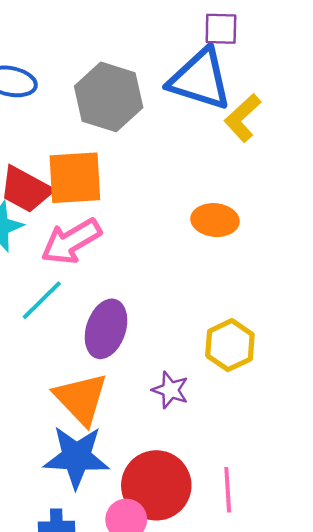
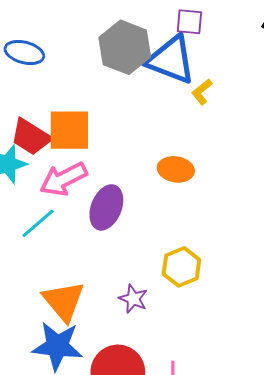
gray hexagon: (109, 97) -> (125, 47), moved
yellow L-shape: (243, 118) -> (202, 92), size x0.7
purple ellipse: (106, 329) -> (106, 207), moved

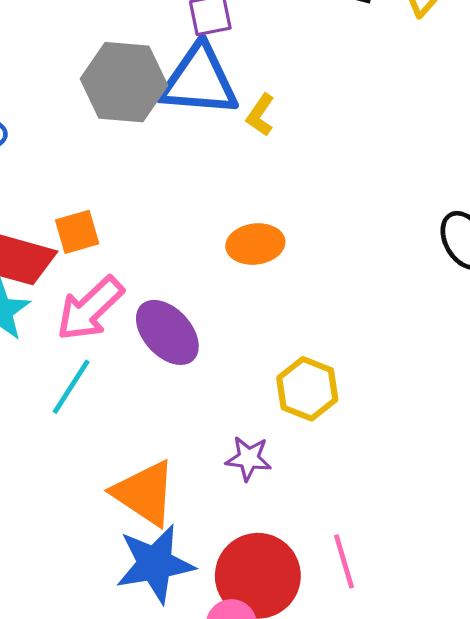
orange square: (69, 130) -> (77, 232), size x0.6
purple ellipse: (106, 207) -> (167, 332), turned -48

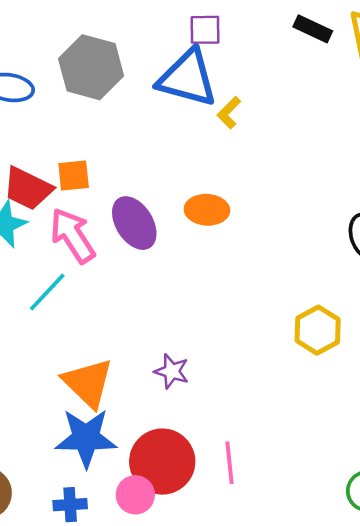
gray hexagon: (124, 82) -> (91, 67), moved
pink arrow: (90, 309) -> (73, 235), turned 90
purple ellipse: (167, 332) -> (134, 223), moved
yellow hexagon: (307, 389) -> (318, 330), moved

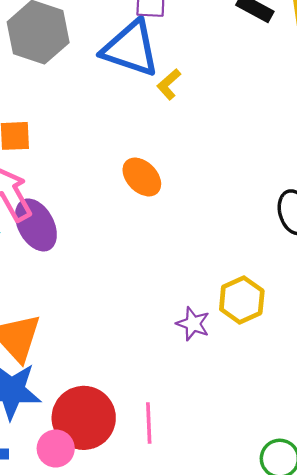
orange ellipse: (207, 210) -> (142, 177), turned 39
purple ellipse: (134, 223) -> (36, 225), moved
purple star: (172, 371) -> (193, 324), moved

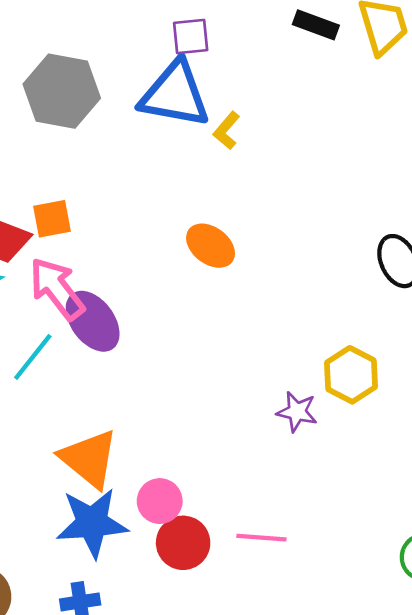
red circle: (84, 418) -> (183, 543), size x0.7
pink line: (149, 423) -> (261, 538), turned -75
pink circle: (56, 448) -> (160, 501), moved

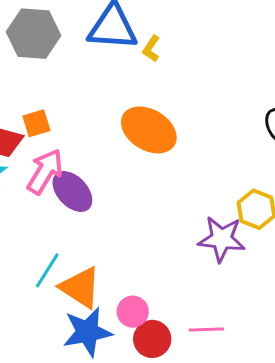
orange ellipse: (211, 246) -> (149, 130), size x1.6
pink arrow: (57, 289) -> (45, 171), turned 75
cyan line: (33, 357) -> (47, 270), moved
purple star: (297, 412) -> (222, 239), size x1.6

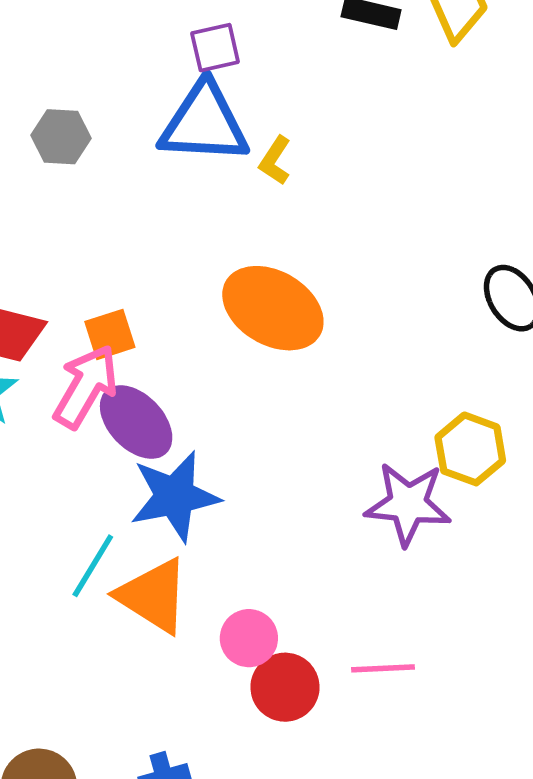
gray hexagon: (34, 34) -> (61, 137), size x0.6
orange square: (36, 123) -> (110, 334), moved
blue star: (87, 332) -> (175, 496), moved

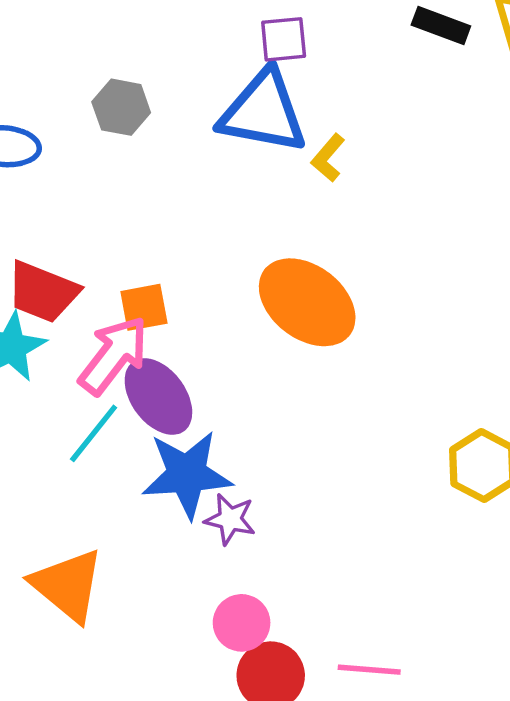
purple star: (408, 504) -> (230, 519), moved, size x0.6
cyan line: (93, 566) -> (94, 433), moved
orange triangle: (153, 596) -> (68, 585), moved

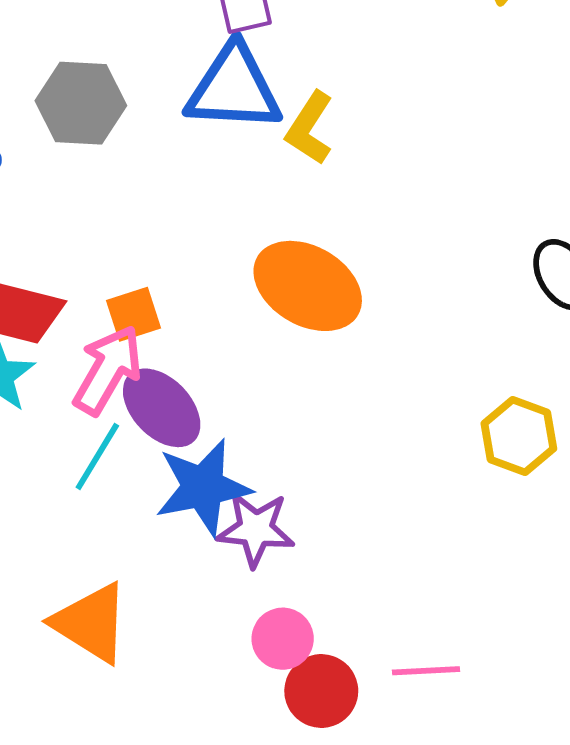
gray hexagon: (121, 107) -> (81, 103), size x1.4
yellow L-shape: (328, 158) -> (310, 128), size x1.4
purple star: (230, 519) -> (256, 529), size x1.4

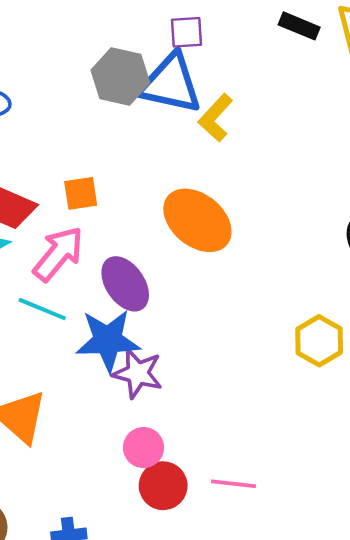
gray hexagon: (81, 103) -> (120, 76), moved
orange square: (133, 314) -> (81, 193), moved
purple ellipse: (162, 408) -> (125, 284), moved
cyan line: (97, 456) -> (42, 309), turned 72

